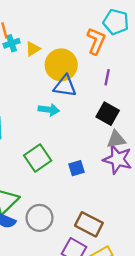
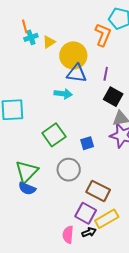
purple line: (107, 77) -> (106, 74), moved
gray circle: (40, 218) -> (69, 170), moved

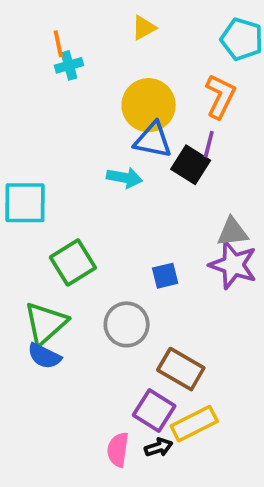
orange L-shape: (103, 35) -> (220, 96), moved
yellow triangle: (49, 42) -> (144, 28), moved
black square: (113, 97) -> (191, 165), moved
green square: (54, 135) -> (73, 263), moved

